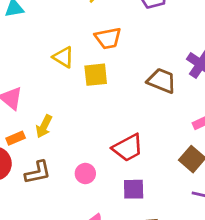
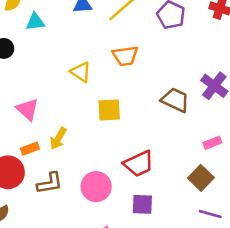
yellow square: (96, 75) -> (109, 110), moved
pink circle: (85, 173) -> (96, 187), size x1.5

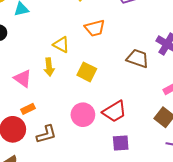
yellow square: (109, 110) -> (87, 72), turned 36
yellow arrow: (58, 138) -> (49, 67), moved, turned -30
pink circle: (96, 187) -> (83, 115), moved

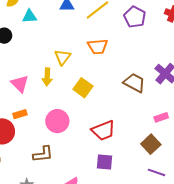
yellow triangle: (61, 45) -> (63, 57), turned 30
pink circle: (83, 115) -> (57, 121), moved
brown L-shape: (46, 134) -> (43, 154), moved

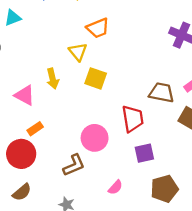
yellow triangle: (63, 57) -> (78, 52), moved
brown trapezoid: (134, 83) -> (162, 93), moved
pink circle: (57, 121) -> (95, 138), moved
red trapezoid: (103, 130) -> (133, 119), turned -60

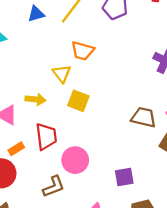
orange trapezoid: (98, 28) -> (83, 51), turned 35
yellow arrow: (53, 79) -> (36, 99), turned -72
red trapezoid: (133, 119) -> (46, 136), moved

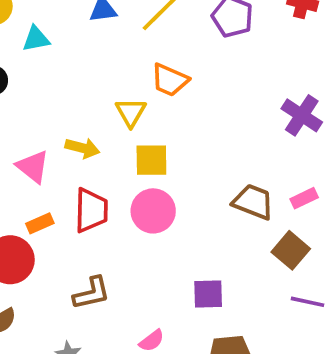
yellow square: (78, 101) -> (151, 160), turned -30
pink circle: (75, 160) -> (153, 211), moved

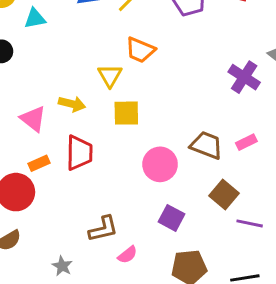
pink circle: (153, 211) -> (160, 164), moved
brown square: (291, 250) -> (224, 195), moved
brown L-shape: (92, 293) -> (103, 229), moved
purple square: (208, 294) -> (172, 218), turned 30

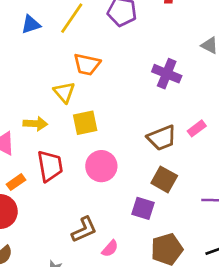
purple cross: (244, 77) -> (167, 74), moved
brown trapezoid: (206, 145) -> (162, 138), turned 148
pink circle: (160, 164) -> (101, 166), moved
brown square: (224, 195) -> (164, 179), moved

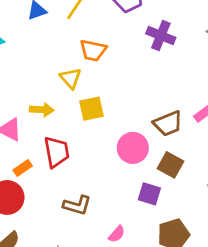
purple cross: (167, 74) -> (161, 36), moved
pink circle: (101, 166) -> (133, 148), moved
brown L-shape: (84, 230) -> (77, 205), moved, turned 40

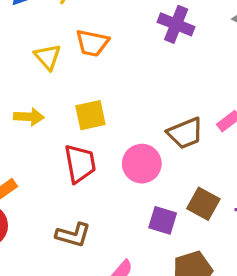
yellow triangle: (70, 78) -> (48, 57), moved
red trapezoid: (57, 152) -> (80, 164), moved
brown square: (171, 165) -> (203, 204), moved

